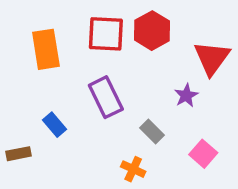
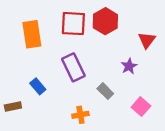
red triangle: (212, 58) -> (147, 40), size x0.7
orange cross: (133, 169) -> (80, 115), moved, turned -35

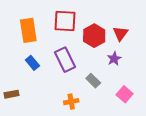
red hexagon: (105, 21) -> (94, 36), moved
red triangle: (147, 40) -> (120, 34), moved
blue rectangle: (38, 86) -> (32, 63), moved

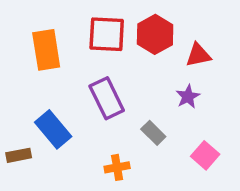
red triangle: (120, 34) -> (198, 55), turned 42
red hexagon: (94, 36) -> (155, 34), moved
blue rectangle: (32, 63) -> (53, 129), moved, size x1.5

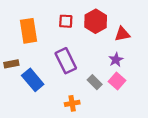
red square: (107, 34) -> (66, 21), size x0.6
brown rectangle: (19, 155) -> (11, 64), moved
pink square: (205, 155) -> (117, 81), moved

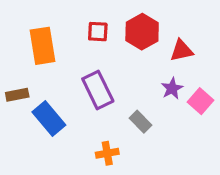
pink square: (117, 81) -> (200, 101), moved

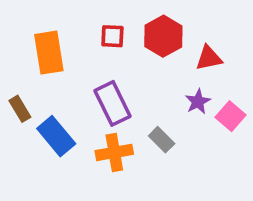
brown rectangle: (17, 95) -> (20, 109), turned 70
orange cross: (107, 153) -> (114, 152), moved, size x1.4

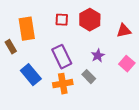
red triangle: (209, 58) -> (124, 31), moved
purple star: (198, 102) -> (98, 56), moved
brown rectangle: (20, 109) -> (11, 47), moved

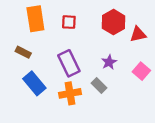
red hexagon: (90, 20) -> (113, 22), moved
orange rectangle: (27, 29) -> (35, 19), moved
brown rectangle: (11, 47) -> (23, 52), moved, turned -32

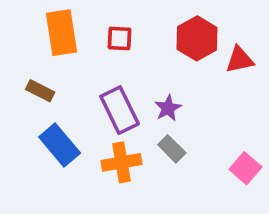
purple star: (109, 62) -> (168, 108), moved
pink square: (141, 71) -> (245, 168), moved

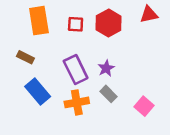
red hexagon: (197, 38) -> (109, 23), moved
red triangle: (240, 60) -> (149, 14), moved
pink square: (245, 168) -> (144, 106), moved

